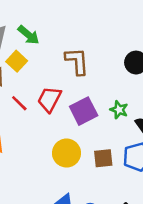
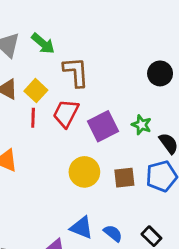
yellow square: (17, 61) -> (36, 91), moved
brown L-shape: (77, 61) -> (76, 72), moved
red line: (19, 103) -> (33, 118), turned 48

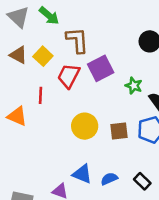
red line: (33, 118) -> (40, 95), moved
purple square: (103, 126) -> (101, 68), moved
blue semicircle: (113, 233) -> (109, 179), turned -63

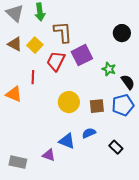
green arrow: (49, 16) -> (40, 12), turned 42
blue semicircle: (109, 179) -> (89, 133), moved

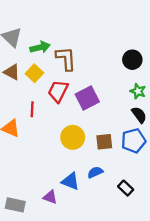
green arrow: (40, 12) -> (40, 47), moved, turned -96
purple square: (82, 55) -> (87, 98), moved
green star: (109, 69) -> (138, 91), moved

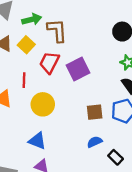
yellow circle: (73, 137) -> (43, 104), moved
blue semicircle: (95, 172) -> (95, 142), moved
blue triangle: (70, 181) -> (37, 141), moved

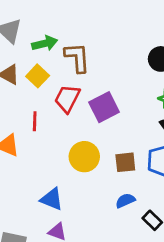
yellow circle: (43, 104) -> (84, 157), moved

